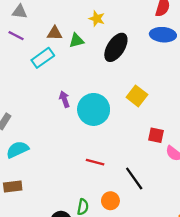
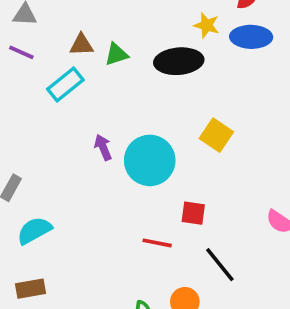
yellow star: (97, 19) -> (207, 25), moved
black ellipse: (116, 47) -> (179, 61), turned 56
red square: (156, 135) -> (193, 213), moved

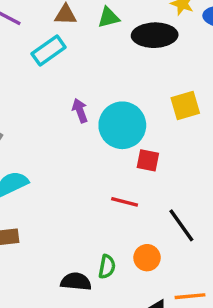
green triangle: (116, 54) -> (109, 17), moved
yellow square: (216, 135) -> (185, 106), turned 36
red square: (193, 213) -> (148, 160), moved

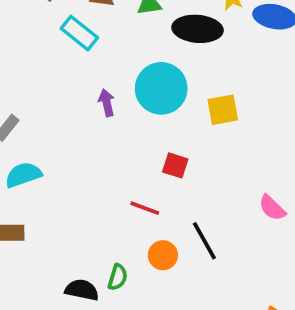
cyan rectangle: (49, 50) -> (79, 33), turned 68
cyan circle: (122, 125) -> (161, 88), moved
orange circle: (147, 258) -> (163, 255), moved

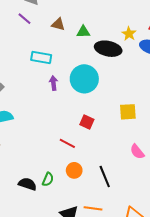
cyan rectangle: (79, 33) -> (41, 57), moved, turned -36
yellow square: (223, 110) -> (128, 112), moved
black line: (204, 241) -> (105, 177), moved

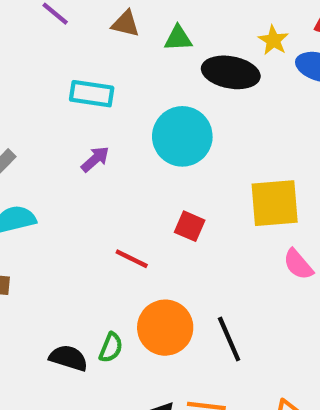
purple arrow: (53, 83) -> (95, 159), moved, turned 56
yellow square: (128, 112) -> (275, 203), size x1.4
red line: (67, 143) -> (132, 259), moved
pink semicircle: (137, 152) -> (298, 264), moved
orange circle: (74, 170) -> (165, 328), size x1.6

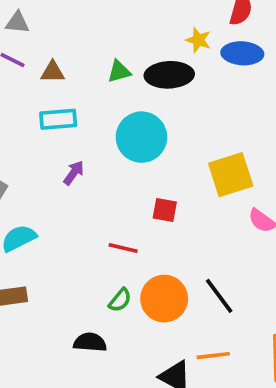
brown triangle: (126, 24) -> (53, 72), moved
green triangle: (178, 38) -> (119, 71), moved
green semicircle: (111, 348) -> (120, 300), moved, turned 30

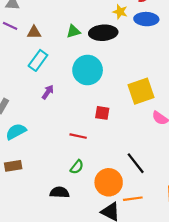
cyan rectangle: (58, 119) -> (38, 60), turned -48
orange circle: (164, 299) -> (109, 182), moved

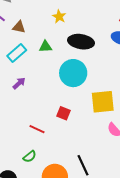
yellow star: (120, 12) -> (59, 17), moved
green triangle: (73, 31) -> (45, 46), moved
cyan circle: (88, 70) -> (73, 73), moved

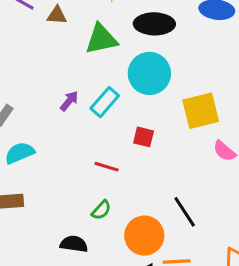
green triangle: (45, 46) -> (101, 39), size x1.6
cyan rectangle: (17, 53) -> (105, 102), moved

